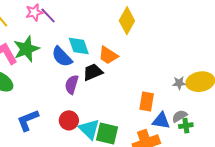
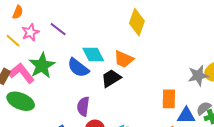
pink star: (34, 12) -> (30, 32), moved
gray star: (179, 83) -> (198, 76), size x1.5
purple semicircle: (72, 85) -> (83, 106), moved

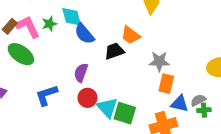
cyan diamond: (93, 55) -> (72, 17), moved
green star: (42, 66) -> (49, 24), size x0.6
gray star: (198, 76) -> (159, 61), moved

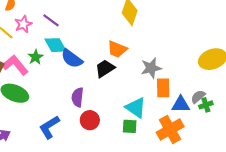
cyan triangle: (107, 108) -> (136, 108), moved
green square: (125, 113) -> (130, 126), size x0.7

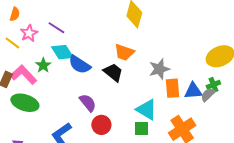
black trapezoid: (105, 68) -> (113, 72), turned 75
purple semicircle: (78, 97) -> (88, 103), turned 138
blue triangle: (181, 104) -> (193, 91), moved
green cross: (206, 105) -> (213, 85), moved

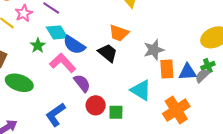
pink L-shape: (23, 75) -> (63, 63), moved
green square: (141, 129) -> (116, 112), moved

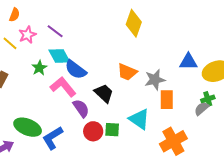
orange trapezoid: (119, 33) -> (127, 72), moved
black trapezoid: (108, 53) -> (104, 93), moved
blue triangle: (188, 72) -> (188, 62), moved
green ellipse: (19, 83) -> (28, 127), moved
green square: (116, 112) -> (112, 130), moved

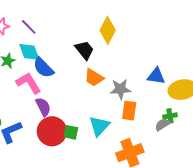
black trapezoid: (104, 93) -> (84, 50), moved
cyan triangle: (139, 119) -> (99, 126), turned 30
red circle: (93, 131) -> (52, 131), size x1.5

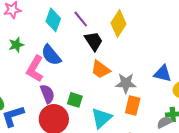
purple line: (29, 27) -> (81, 19), moved
cyan diamond: (29, 52) -> (53, 20), moved, turned 35
pink L-shape: (29, 83) -> (35, 69), turned -124
green square: (71, 132) -> (75, 100), moved

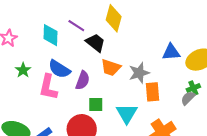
purple semicircle: (47, 94) -> (83, 80), moved, turned 60

